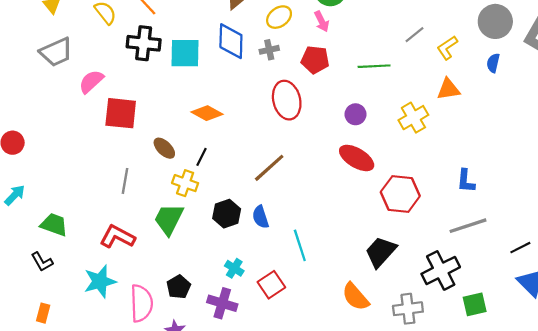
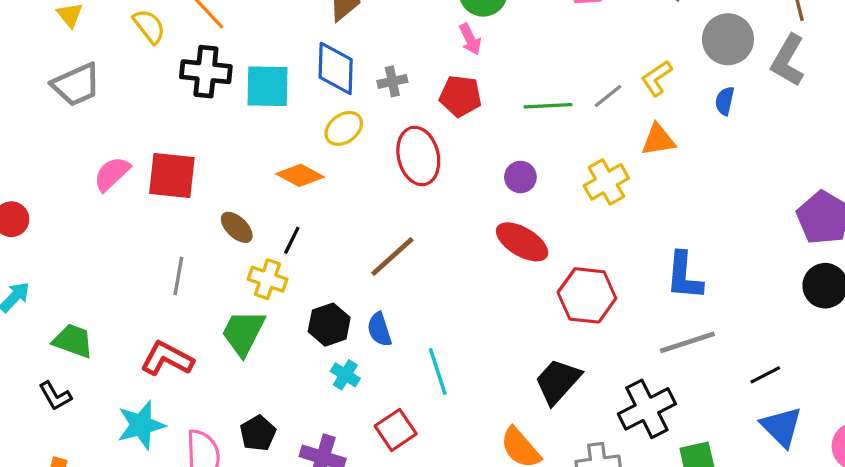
yellow ellipse: (279, 17) -> (344, 128), moved
gray line: (414, 35) -> (608, 96), moved
pink semicircle: (91, 82) -> (112, 174), moved
blue L-shape: (466, 181) -> (684, 276), size x1.4
cyan cross: (234, 268) -> (345, 375), moved

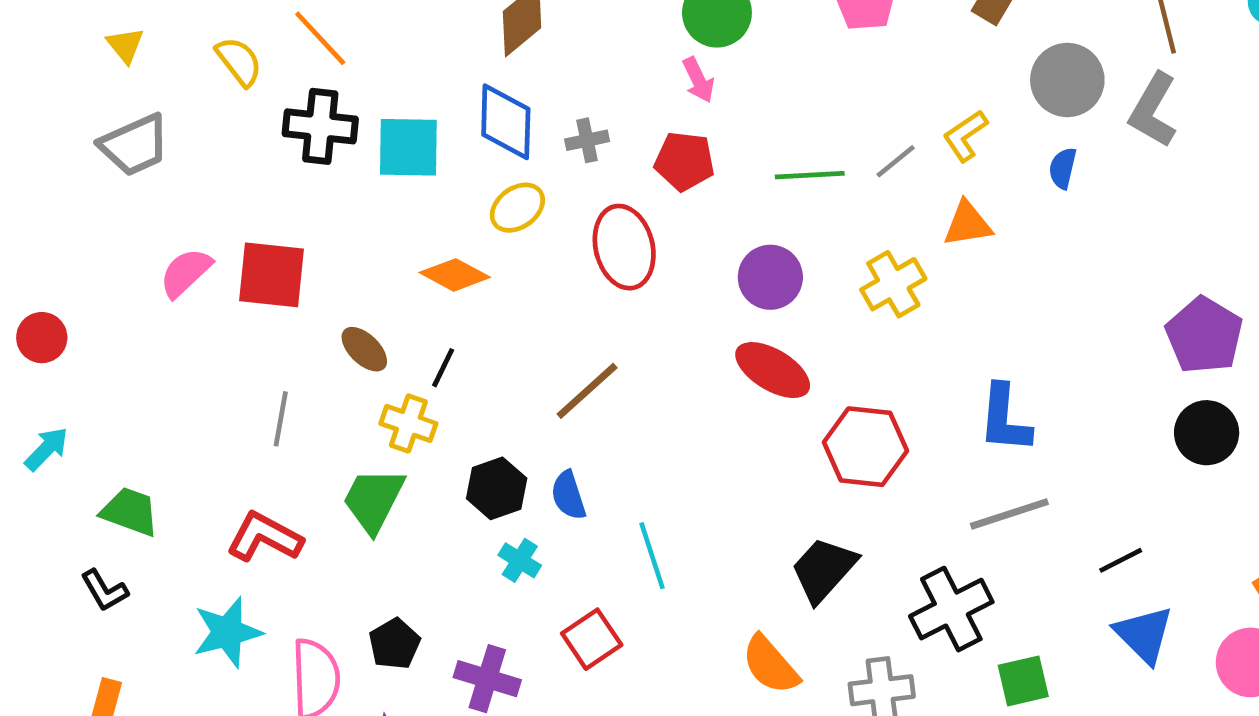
purple circle: (520, 177) -> (770, 277), size x1.4

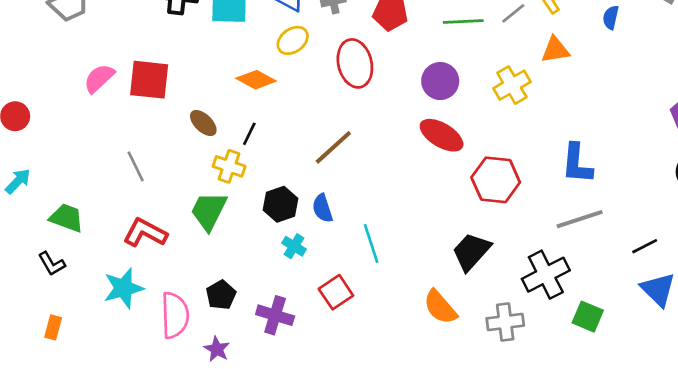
gray line: (281, 419) -> (136, 166), moved, turned -36
green square: (1023, 681) -> (588, 317), turned 36

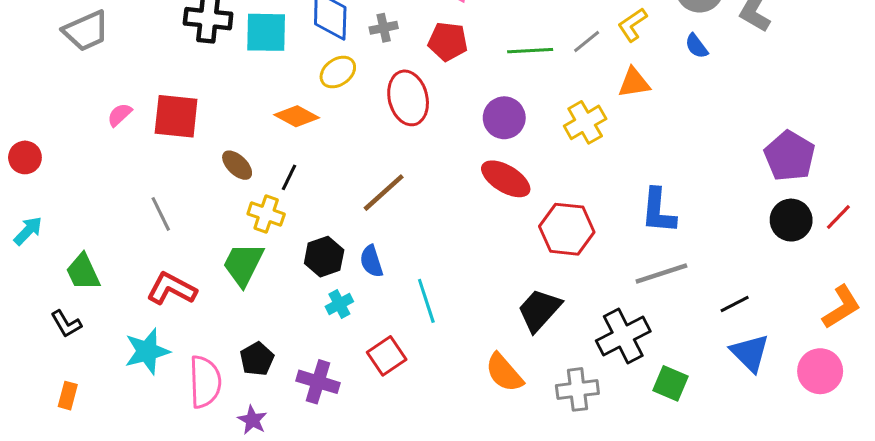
blue semicircle: (611, 17) -> (696, 46), turned -50
pink semicircle: (99, 78) -> (120, 115), size x0.7
green trapezoid: (67, 218) -> (83, 272), turned -135
cyan cross: (294, 246) -> (339, 304), turned 30

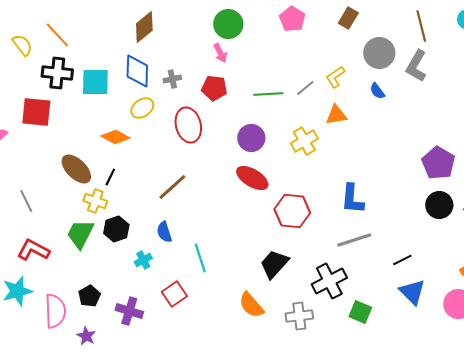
red square: (176, 116) -> (36, 112), moved
brown ellipse: (237, 165) -> (76, 169), size x1.5
black hexagon: (324, 257) -> (116, 229), moved

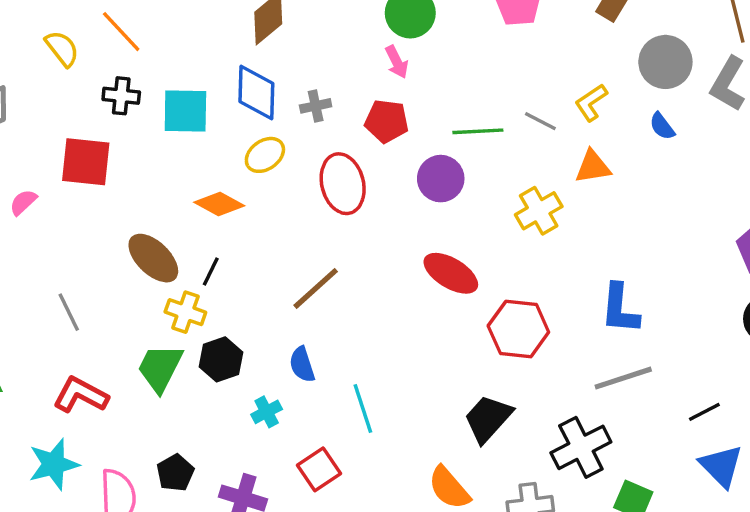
black cross: (57, 73) -> (121, 96), size x0.7
gray line: (305, 88) -> (540, 121), turned 66
purple circle: (251, 138) -> (441, 179), moved

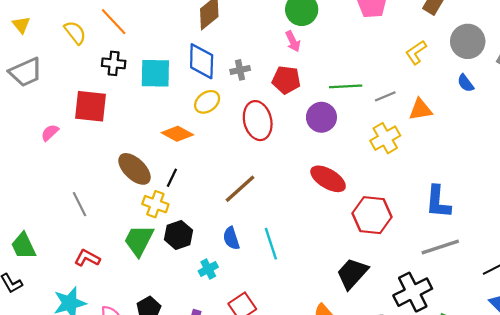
yellow L-shape: (591, 103) -> (416, 52), moved
gray line: (540, 121) -> (385, 96), moved, turned -50
red L-shape: (81, 395) -> (87, 258), size x0.7
cyan line: (363, 408) -> (271, 244), moved

